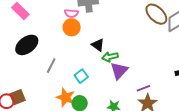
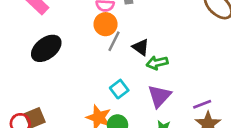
gray line: (51, 66) -> (114, 41), moved
purple triangle: (119, 71) -> (159, 96), moved

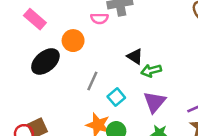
orange circle: (106, 24) -> (73, 41), moved
gray line: (114, 41) -> (92, 81), moved

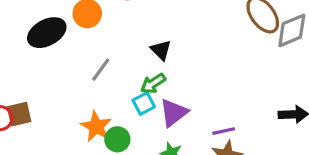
green arrow: (151, 71) -> (153, 83), moved, turned -30
cyan square: (116, 97) -> (144, 104), moved

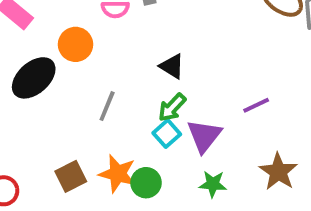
brown square: (19, 114) -> (71, 176), moved
purple line: (224, 131) -> (256, 105), moved

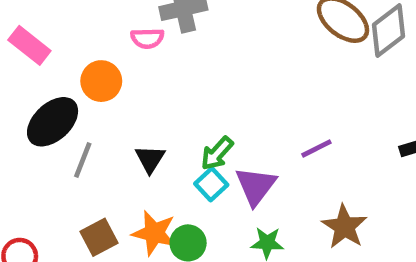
black triangle: (172, 66) -> (150, 159), moved, turned 32
gray line: (107, 106) -> (83, 160), moved

